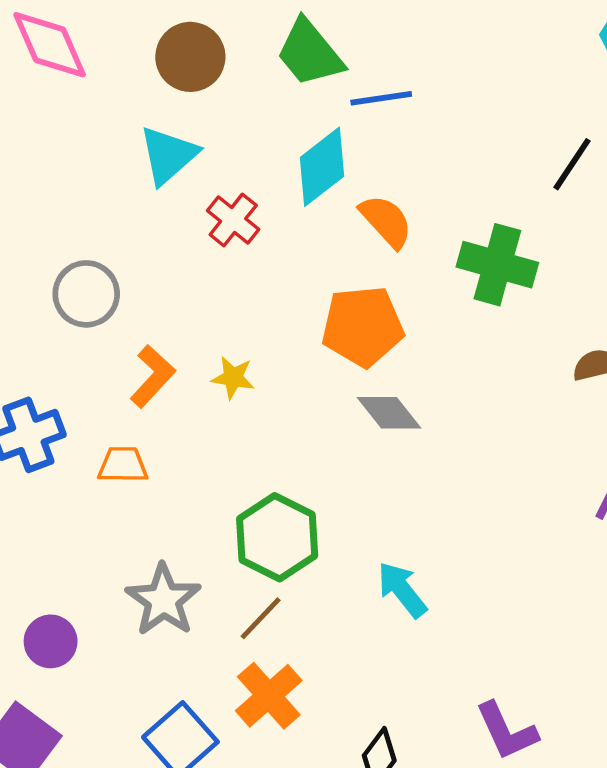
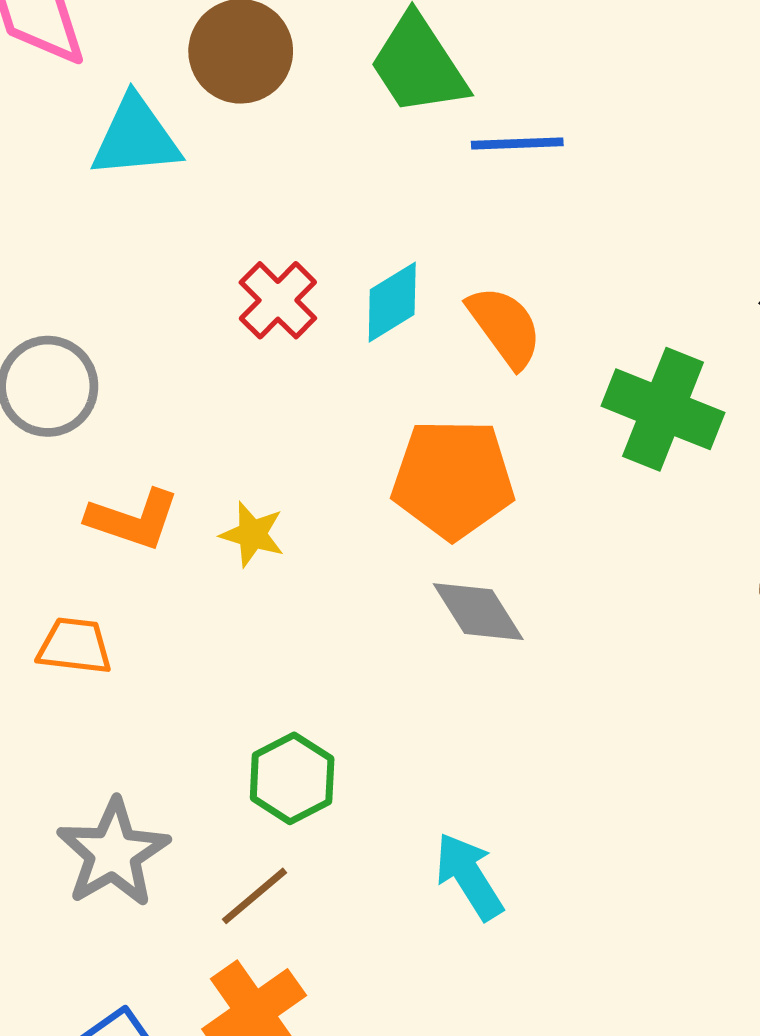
cyan triangle: (168, 155) -> (136, 137), moved, turned 30
cyan diamond: (322, 167) -> (392, 302), moved, size x0.7
orange L-shape: (153, 376) -> (133, 519), turned 60
green hexagon: (277, 537) -> (292, 778), size x0.7

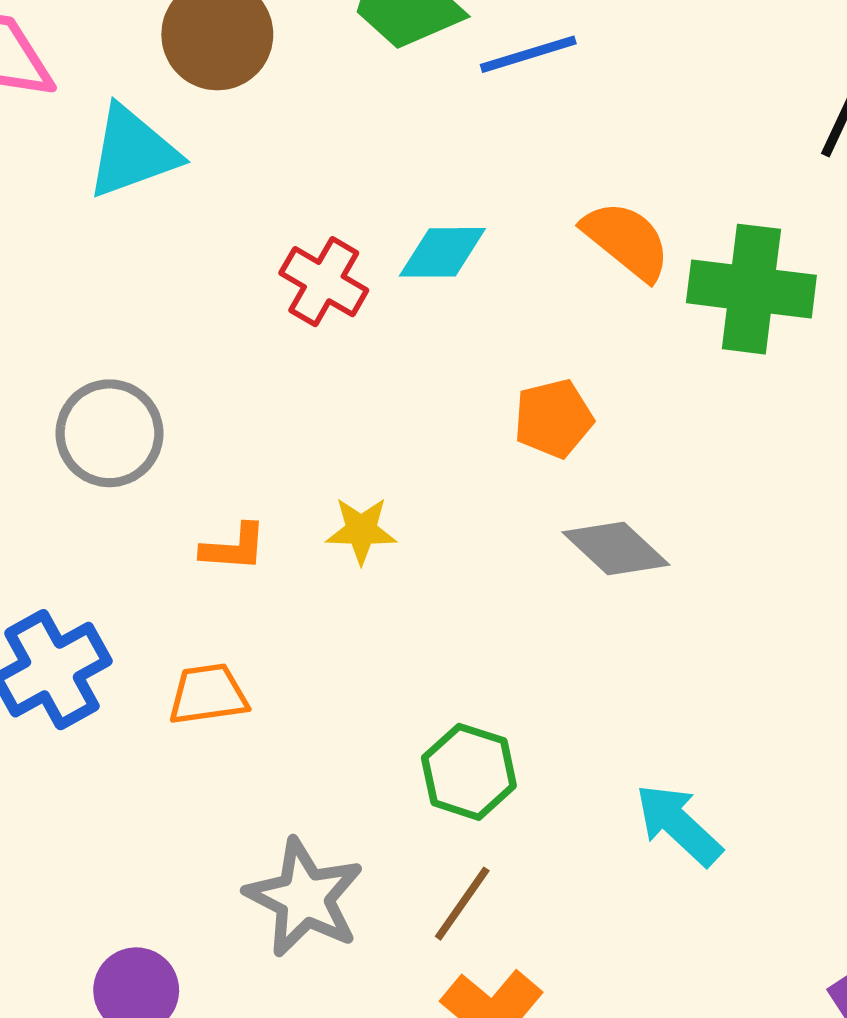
cyan diamond: (392, 302) -> (442, 252), turned 46
orange semicircle: (505, 327) -> (626, 240), moved
orange pentagon: (453, 479) -> (553, 418), size x0.6
orange L-shape: (133, 519) -> (234, 548), size x0.7

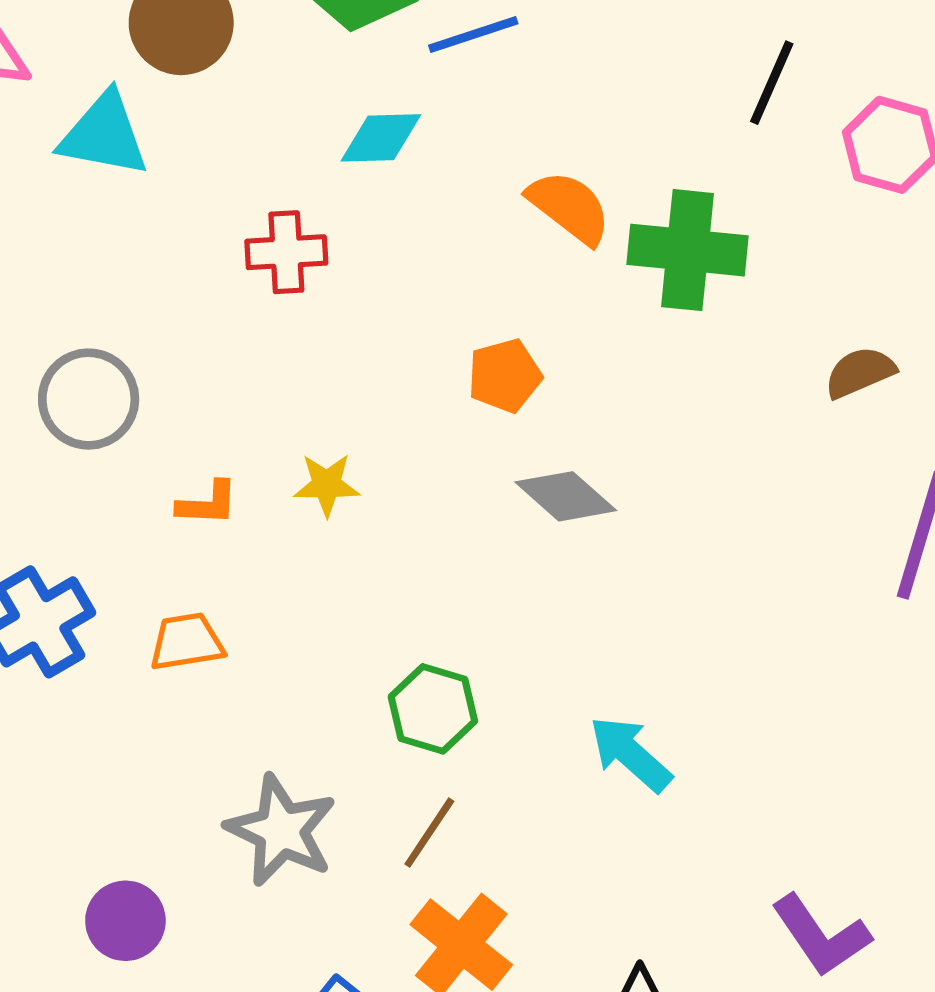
cyan triangle: (132, 152) -> (104, 135), turned 32
cyan diamond: (442, 252) -> (381, 138), moved
red cross: (324, 282) -> (286, 252), turned -32

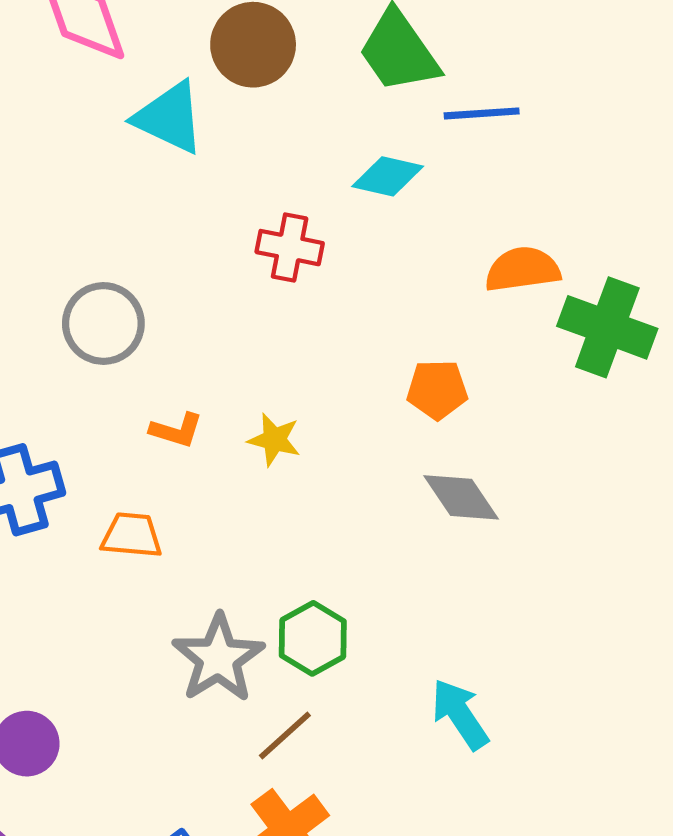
orange semicircle: (569, 207) -> (523, 269), turned -60
gray star: (281, 830) -> (218, 658), moved

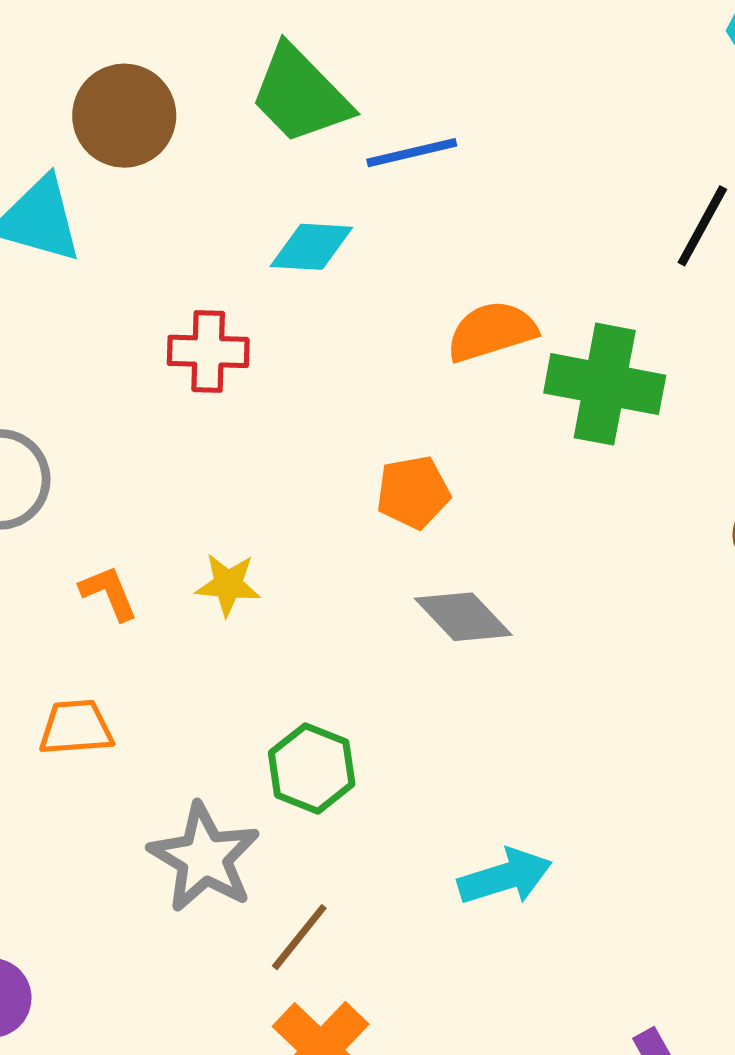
orange L-shape: (176, 430) -> (109, 593), turned -120
green hexagon: (313, 638) -> (312, 768), moved
cyan arrow: (460, 714) -> (505, 877), turned 116

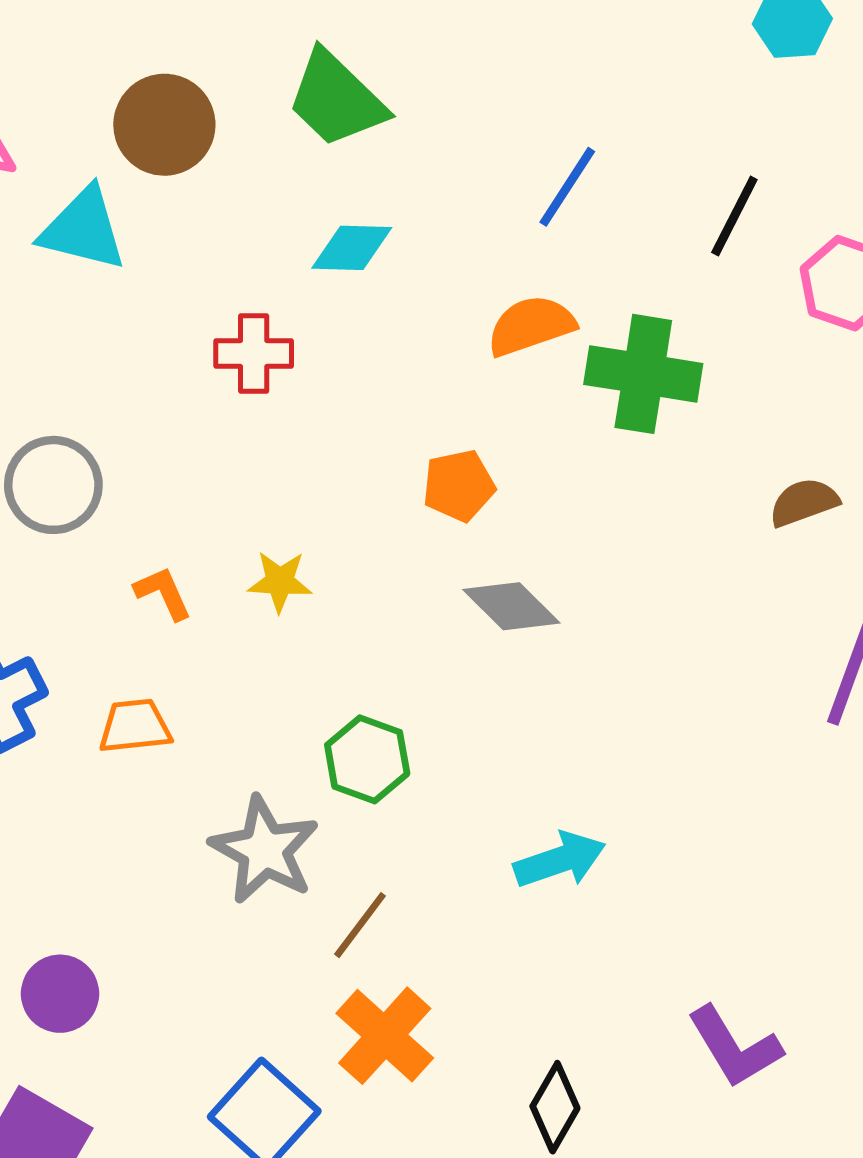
blue line: (412, 153) -> (567, 187), moved, turned -42

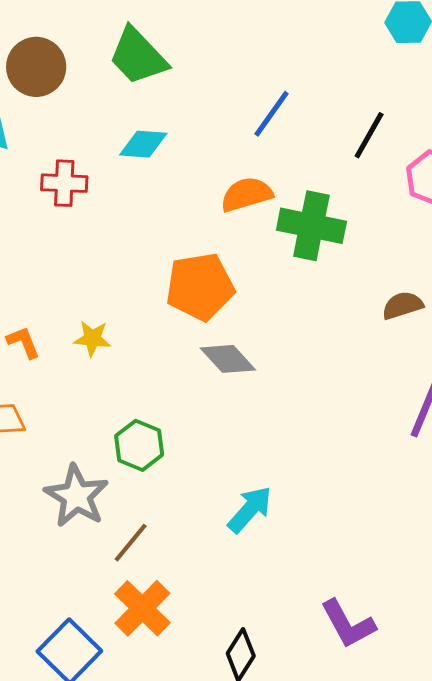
red cross: (254, 353) -> (64, 183), moved
orange pentagon: (459, 486) -> (200, 287), size x1.6
cyan arrow: (560, 860) -> (250, 509), turned -32

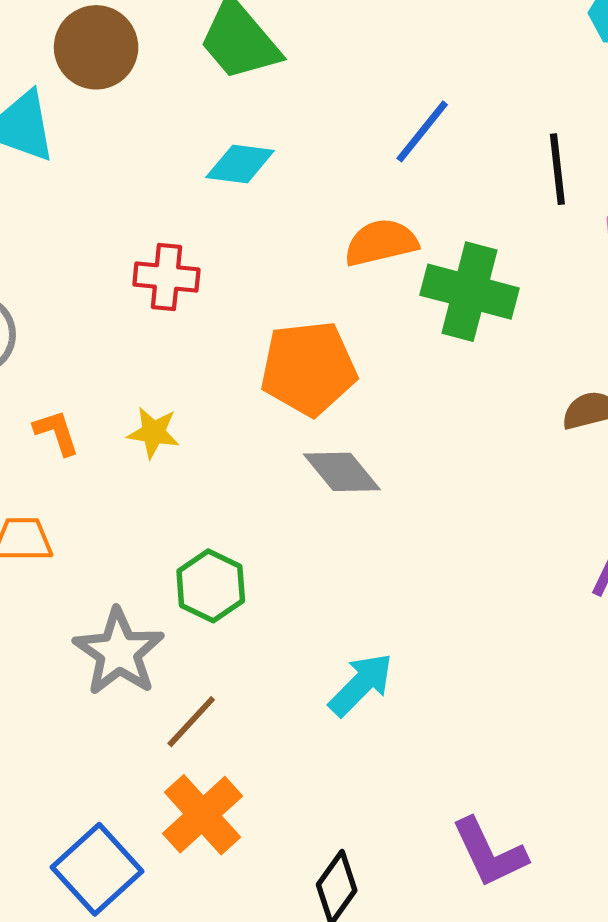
black line: (369, 135) -> (557, 169), turned -39
red cross: (64, 183) -> (166, 277), moved

